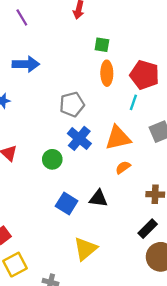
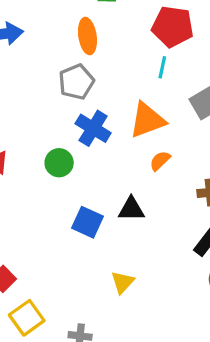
orange ellipse: (107, 73) -> (87, 36), moved
yellow triangle: (85, 249) -> (123, 282), size x0.7

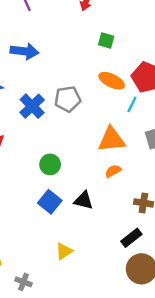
orange ellipse: (87, 36) -> (112, 81), moved, turned -70
blue cross: (93, 128) -> (32, 106), moved
green circle: (59, 163) -> (50, 164), moved

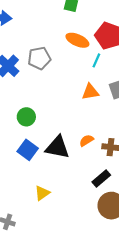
orange triangle: (112, 140) -> (90, 92), moved, size x0.7
orange semicircle: (113, 171) -> (86, 140), moved
black triangle: (84, 200) -> (57, 147), size x1.4

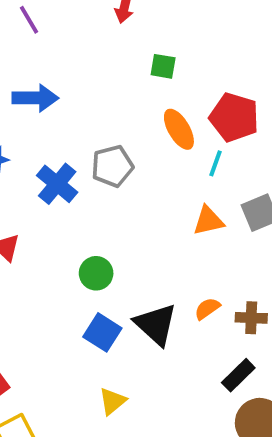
orange ellipse: (77, 40) -> (179, 129), turned 40
black triangle: (57, 147) -> (156, 324), turned 35
yellow triangle: (42, 193) -> (112, 401), moved

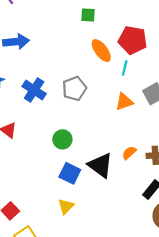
gray pentagon: (112, 166) -> (74, 89), moved
yellow triangle: (112, 401) -> (66, 206), moved

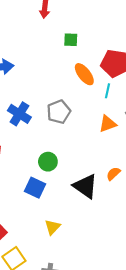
blue square: (70, 173) -> (35, 188), moved

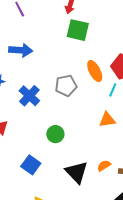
green square: (71, 40) -> (78, 30), moved, size x1.6
gray pentagon: (59, 112) -> (66, 86), moved
green circle: (48, 162) -> (55, 134), moved

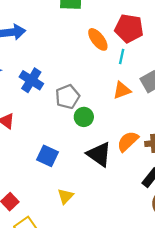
gray pentagon: (66, 86) -> (67, 97), moved
green circle: (55, 134) -> (84, 117), moved
orange semicircle: (104, 166) -> (128, 141), size x1.5

